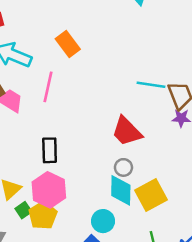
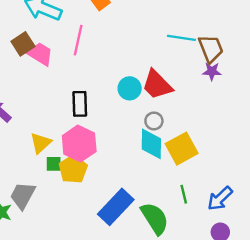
green square: (23, 210) -> (54, 164), turned 35
cyan circle: (103, 221) -> (130, 88), moved

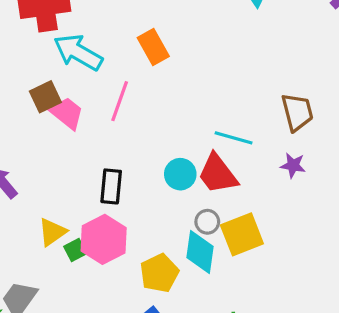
cyan line: (181, 38) -> (234, 138), moved
brown trapezoid: (211, 49) -> (297, 112), moved
yellow square: (182, 149) -> (242, 234), moved
green square: (54, 164) -> (75, 250), moved, turned -35
yellow pentagon: (73, 169) -> (159, 273), moved

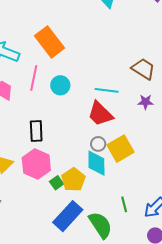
orange rectangle: (153, 47) -> (49, 42), size x1.4
brown trapezoid: (297, 112) -> (143, 69), turned -35
cyan circle: (180, 174) -> (60, 85), moved
green square: (75, 250) -> (57, 183), moved

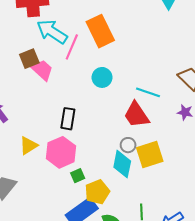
pink line: (34, 78) -> (72, 47), moved
yellow pentagon: (73, 180) -> (97, 192), moved

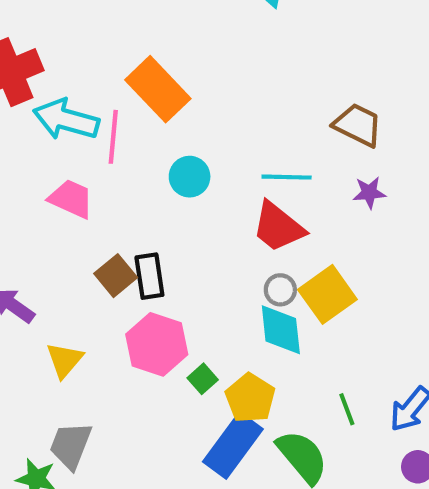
brown square: (29, 59) -> (116, 276), moved
yellow triangle: (28, 146) -> (65, 360), moved

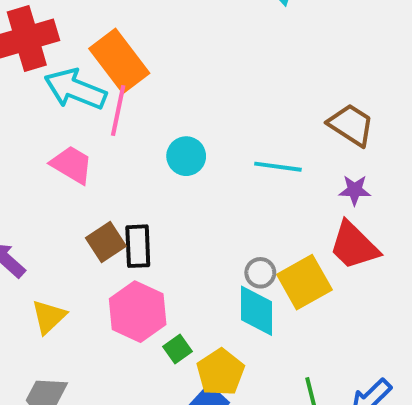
orange rectangle: (158, 89) -> (119, 61), moved
red trapezoid: (278, 227) -> (354, 246), moved

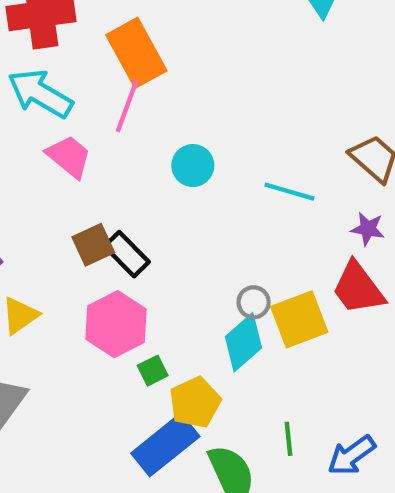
cyan arrow: (75, 89) -> (40, 94), moved
black rectangle: (138, 246) -> (127, 254), turned -51
cyan diamond: (257, 311) -> (243, 342), turned 40

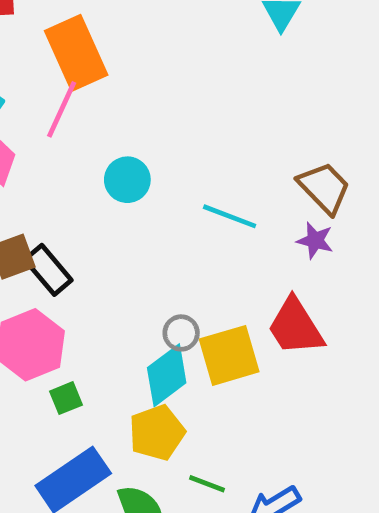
purple star: (368, 229) -> (315, 240), moved
yellow pentagon: (195, 402) -> (157, 433), moved
green line: (288, 439) -> (207, 484), turned -68

